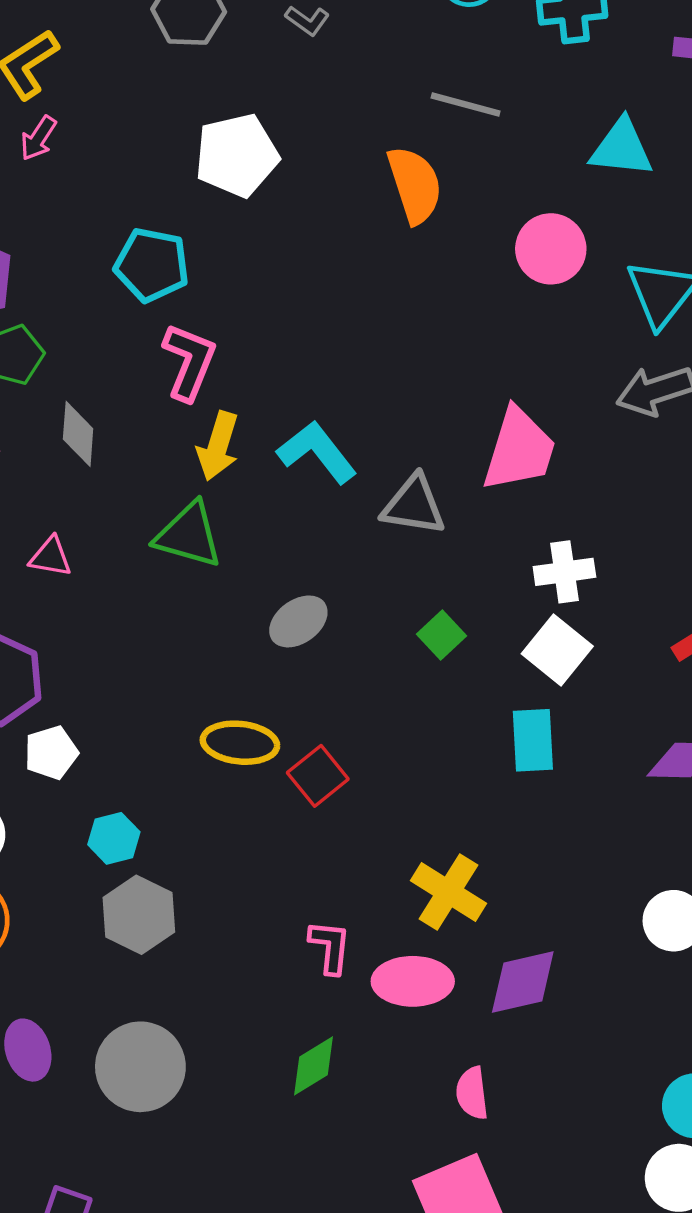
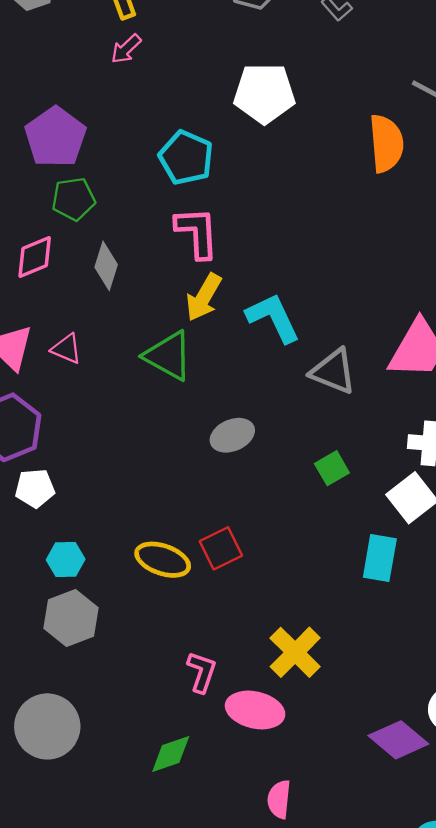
pink L-shape: (189, 362) -> (197, 233), turned -38
yellow ellipse: (240, 743) -> (163, 560), moved
purple diamond: (523, 982) -> (398, 740), moved, turned 40

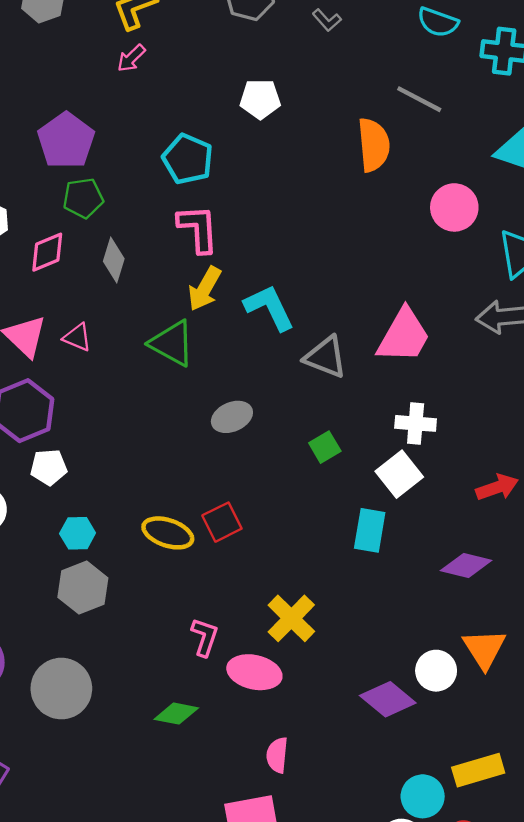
white pentagon: (264, 93) -> (260, 99), size x0.7
green diamond: (171, 754) -> (176, 714), turned 30

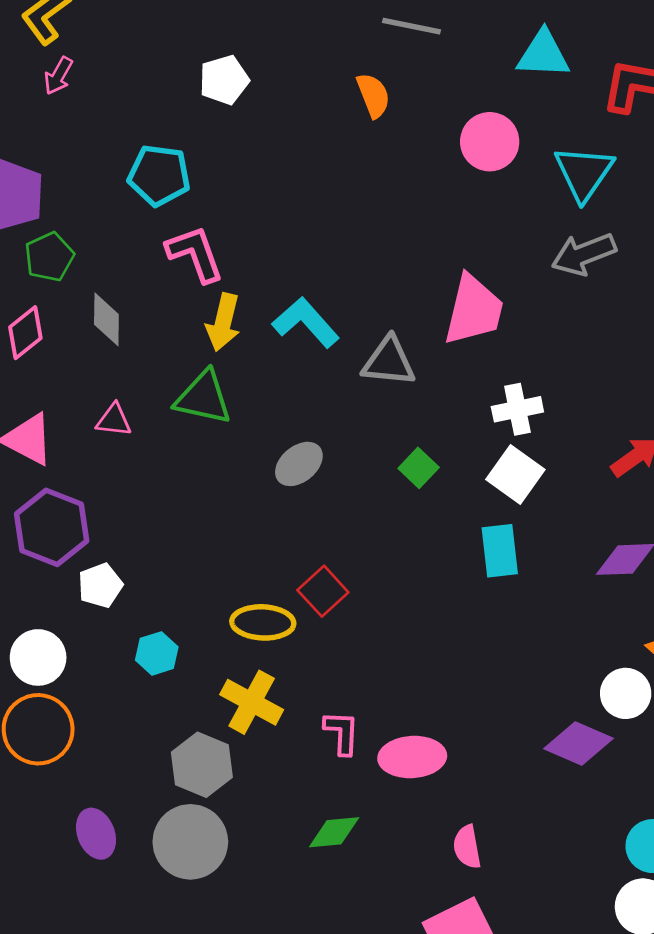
orange semicircle: (374, 145) -> (373, 95), size x0.7
pink triangle: (77, 337) -> (114, 420), moved
gray hexagon: (83, 588) -> (202, 765), moved
yellow cross: (291, 618) -> (252, 702), moved

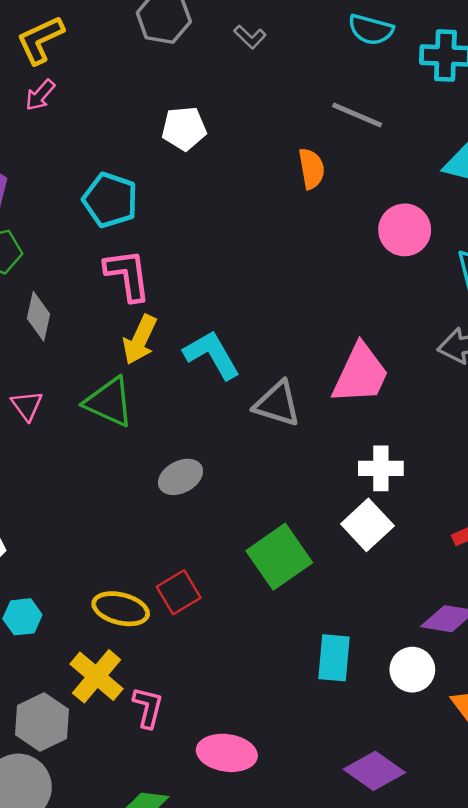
pink triangle: (114, 420) -> (27, 405), turned 36
green square: (419, 468) -> (279, 557), moved, size x1.8
cyan rectangle: (500, 551) -> (334, 658), moved
white circle: (626, 693) -> (412, 670), moved
pink L-shape: (342, 733) -> (148, 707), moved

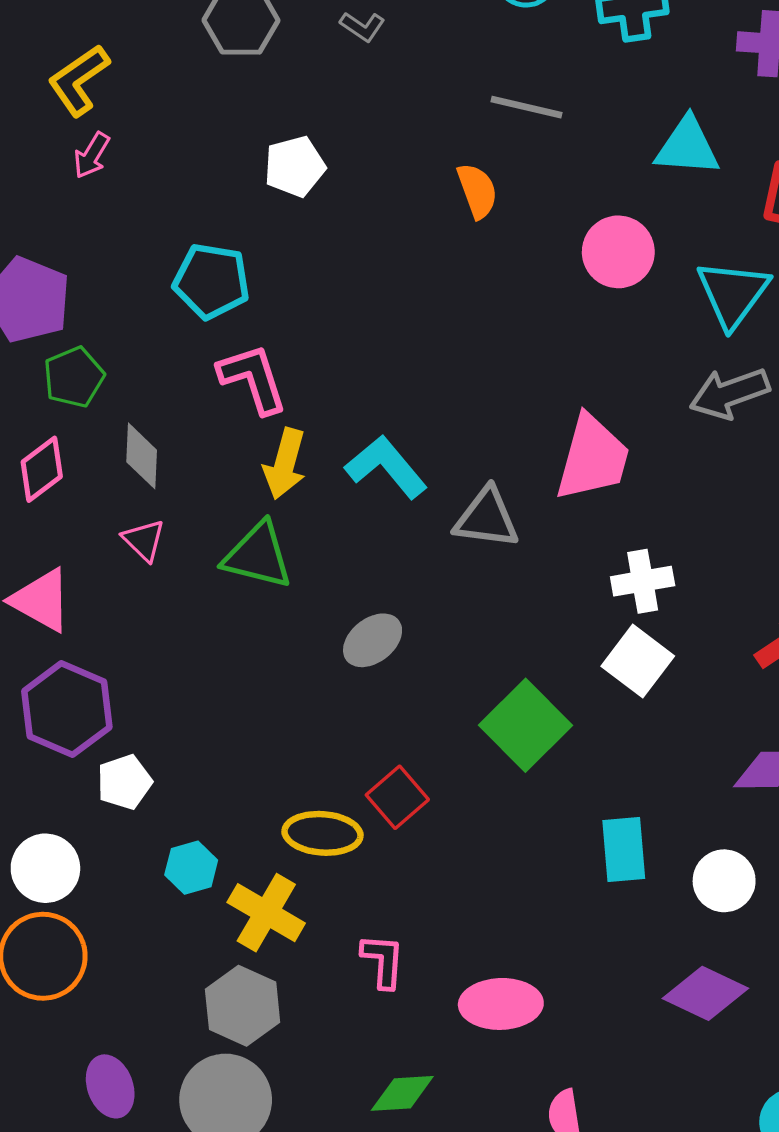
pink triangle: (27, 405) -> (144, 540), moved
white circle: (412, 670) -> (724, 881), moved
yellow cross: (97, 676) -> (266, 913), moved

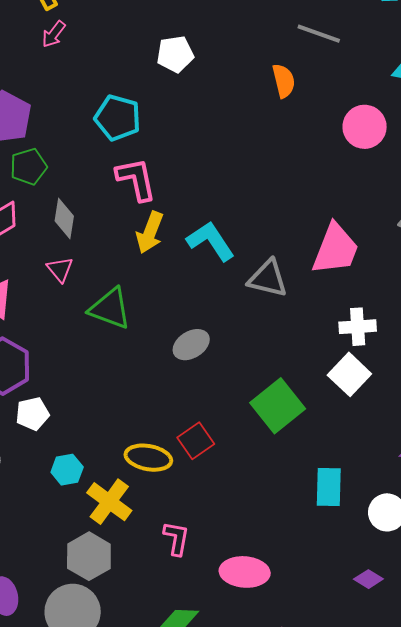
green triangle: (258, 556) -> (110, 309), moved
purple diamond: (705, 993) -> (368, 579), size x0.6

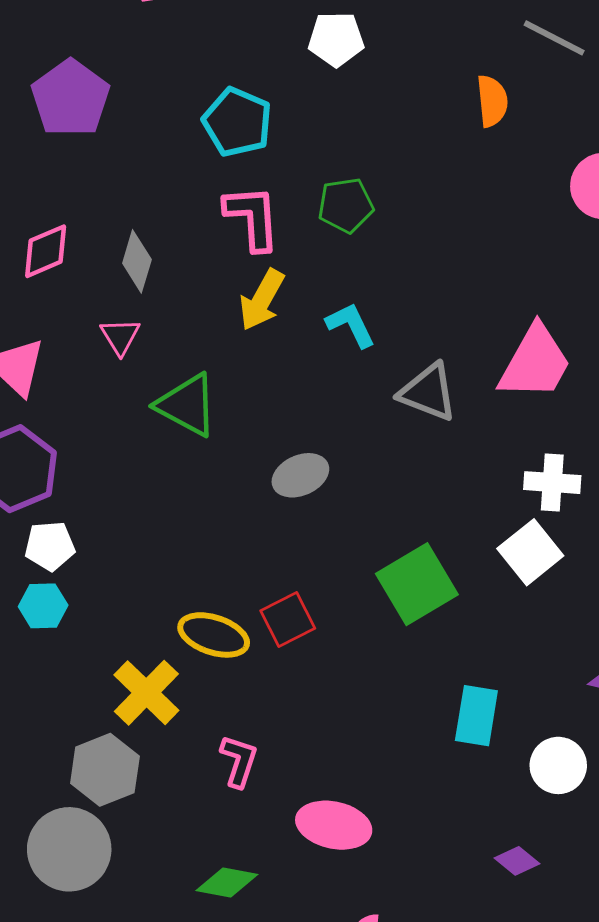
green pentagon: (28, 167) -> (346, 205), moved
cyan L-shape: (211, 241) -> (351, 325), size x0.7
cyan hexagon: (67, 470) -> (43, 606), moved

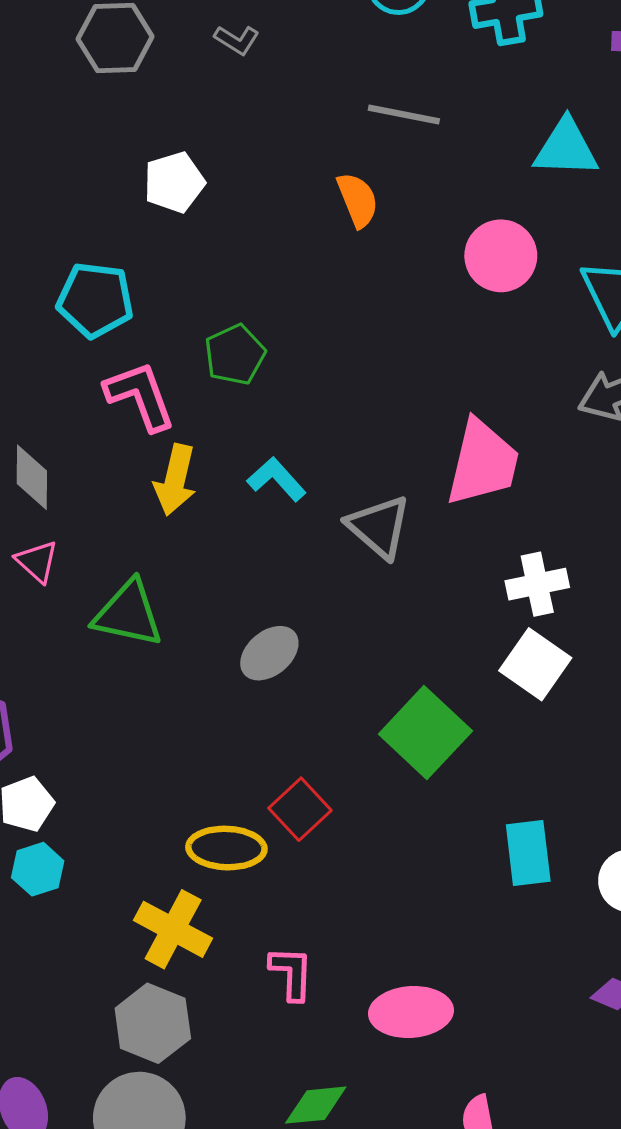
gray triangle: (428, 392) -> (379, 527), turned 36

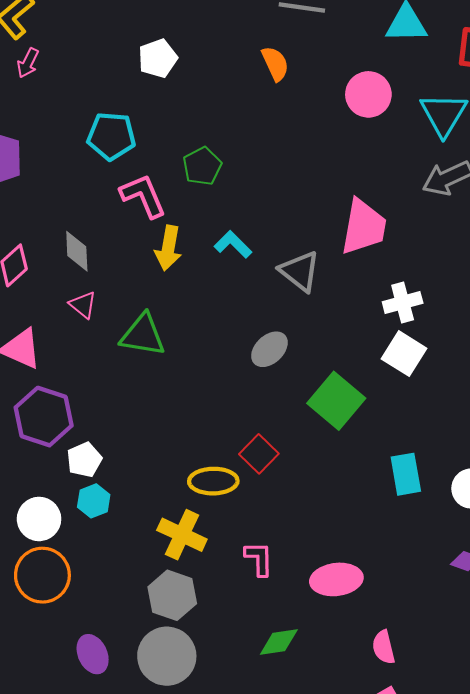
gray ellipse: (269, 653) -> (269, 349), moved

